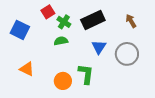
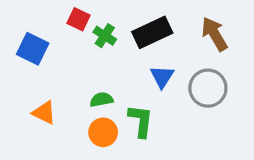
red square: (48, 12) -> (79, 19), turned -32
brown arrow: (131, 21) -> (214, 34), size x1.5
green semicircle: (61, 41) -> (101, 100), moved

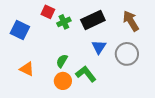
green cross: (105, 36) -> (64, 22), turned 32
green semicircle: (101, 100) -> (62, 61), turned -48
green L-shape: (141, 121) -> (86, 74), turned -45

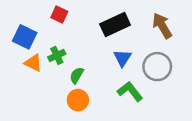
green cross: (64, 22) -> (57, 55), moved
orange triangle: (27, 69) -> (33, 63), moved
green L-shape: (86, 74) -> (130, 91), moved

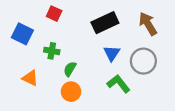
green cross: (57, 55) -> (52, 51), turned 35
orange triangle: (33, 63) -> (30, 78), moved

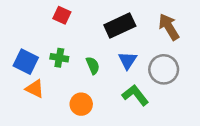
blue square: (22, 34) -> (26, 62), moved
green semicircle: (70, 69) -> (93, 65), moved, turned 126

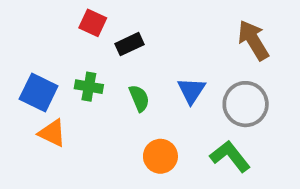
black rectangle: (120, 26) -> (129, 44), moved, size x0.6
green L-shape: (135, 95) -> (230, 156), moved
orange circle: (81, 104) -> (160, 156), moved

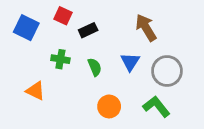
brown arrow: (253, 40) -> (146, 28), moved
blue square: (39, 92) -> (26, 28), moved

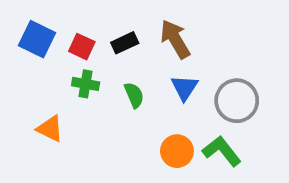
red square: (63, 16) -> (82, 47), moved
brown arrow: (146, 28) -> (175, 39), moved
orange circle: (109, 106) -> (177, 151), moved

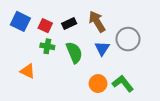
green semicircle: (134, 95) -> (74, 52), size x1.5
gray circle: (237, 101) -> (128, 39), moved

